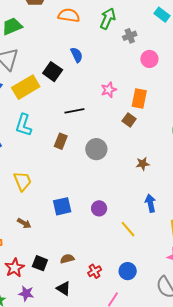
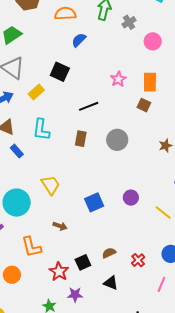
blue semicircle: (77, 55) -> (79, 40), moved, turned -98
yellow rectangle: (26, 87) -> (36, 92), size x0.6
black square: (40, 263) -> (83, 262), turned -35

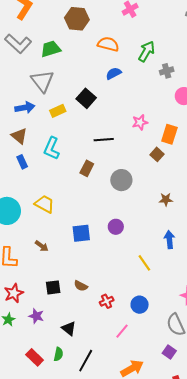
yellow trapezoid: (51, 185) -> (45, 204), turned -45
purple circle: (131, 198) -> (116, 227), moved
brown semicircle: (109, 253) -> (81, 286), turned -144
red star: (59, 272) -> (14, 293), moved
black triangle: (111, 283) -> (69, 328), moved

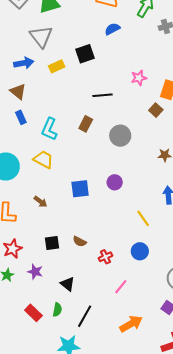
black square: (86, 98) -> (85, 54), turned 30
cyan L-shape: (52, 148) -> (49, 129), moved
blue circle: (140, 305) -> (140, 251), moved

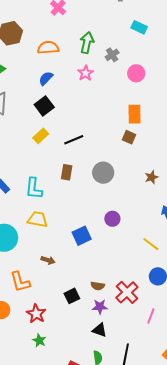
blue semicircle: (112, 29) -> (46, 78), moved
yellow rectangle: (57, 66) -> (41, 136), moved
pink star: (139, 78) -> (86, 73), moved
red cross: (105, 257) -> (127, 292), size x1.6
purple star: (35, 272) -> (100, 307), moved

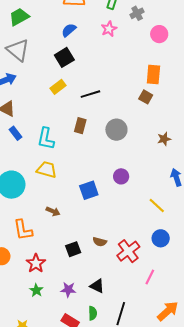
purple star: (100, 307) -> (68, 290), moved

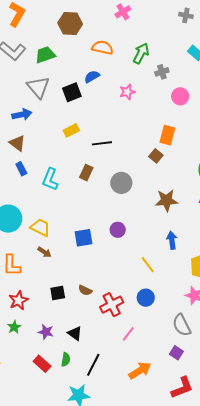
pink star: (109, 29) -> (127, 92), moved
black square: (64, 57) -> (72, 92), moved
brown star: (164, 139) -> (167, 200), size x1.6
yellow trapezoid: (47, 170) -> (40, 227), moved

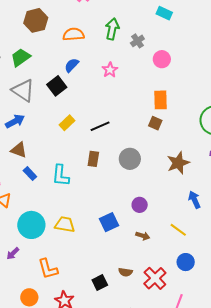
brown arrow: (44, 252) -> (143, 236), moved

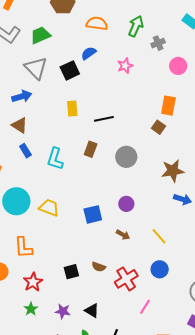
yellow rectangle: (67, 123) -> (72, 109), turned -63
blue arrow: (194, 200) -> (183, 199), moved, turned 120

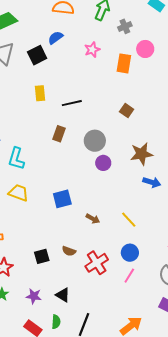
orange rectangle: (168, 106) -> (124, 63), moved
cyan L-shape: (55, 159) -> (16, 159), moved
purple circle: (126, 204) -> (103, 163), moved
pink line: (145, 307) -> (129, 276), moved

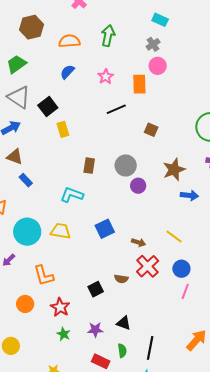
gray cross: (125, 26) -> (153, 44), moved
black square: (37, 55) -> (48, 107), moved
black line: (72, 103) -> (116, 109), moved
cyan L-shape: (16, 159) -> (72, 195), moved, turned 105
red cross: (97, 263) -> (148, 266), moved

